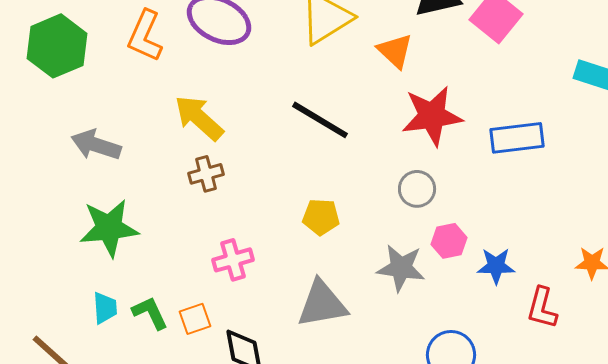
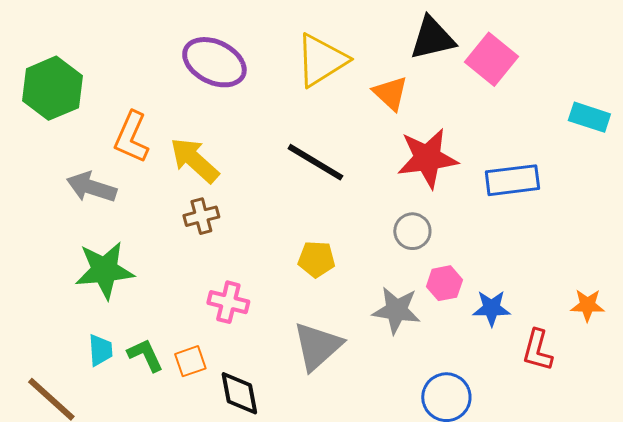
orange L-shape: (145, 36) -> (131, 137), moved
pink cross: (233, 260) -> (228, 302), turned 30
gray triangle: (322, 304) -> (317, 346), turned -32

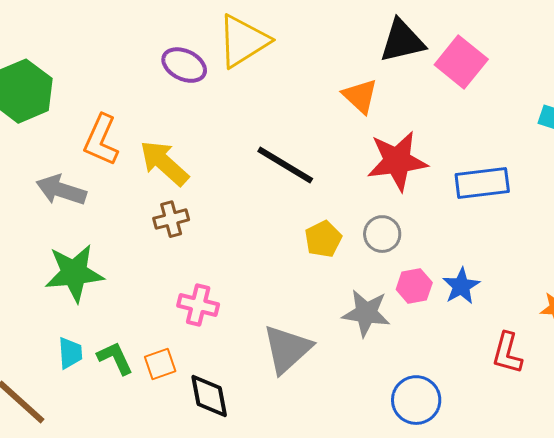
yellow triangle: (321, 60) -> (243, 41), moved
purple ellipse: (214, 62) -> (184, 65), size x0.7
yellow pentagon: (316, 259) -> (323, 239), moved, turned -30
blue star: (491, 308) -> (461, 286), moved, turned -30

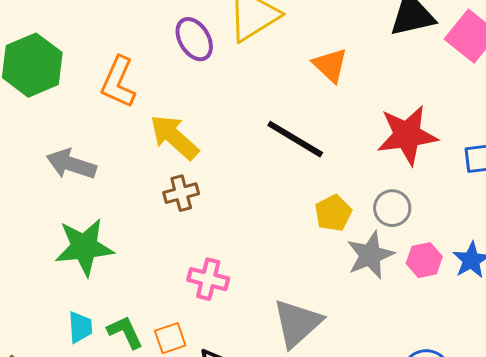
purple ellipse: (184, 65) -> (194, 39), turned 33
orange triangle: (360, 96) -> (330, 65), moved
orange L-shape: (101, 140) -> (118, 82), moved
gray star: (366, 313) -> (370, 255), moved, turned -30

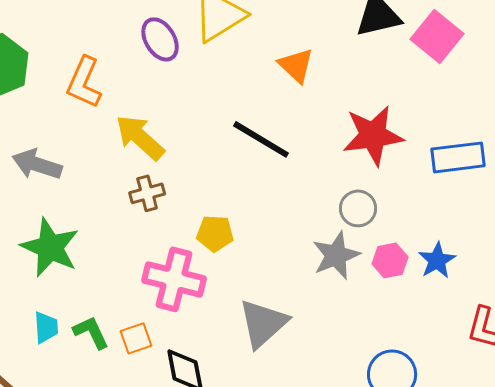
yellow pentagon: (333, 213) -> (215, 233), moved, turned 30
green star: (84, 247) -> (50, 247), turned 30
pink cross: (208, 279) -> (174, 279), size x1.5

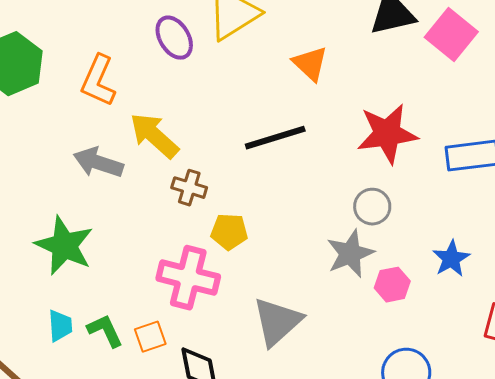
black line: (261, 139) -> (275, 138), turned -48
gray arrow: (37, 164) -> (98, 163), moved
brown cross: (147, 193) -> (189, 188), moved, turned 32
pink hexagon: (390, 260) -> (392, 285), moved

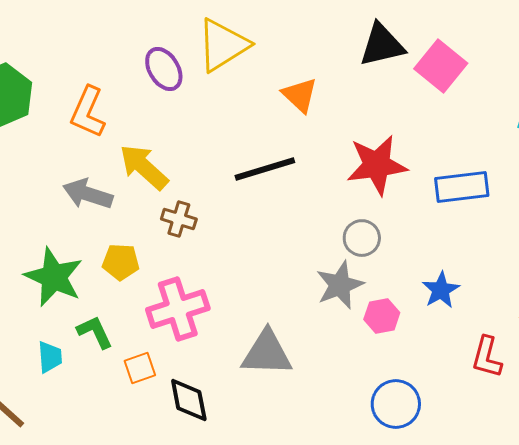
yellow pentagon: (229, 232) -> (121, 262), moved
pink cross: (188, 278) -> (178, 309), turned -32
gray triangle: (277, 322) -> (267, 353), turned 44
green L-shape: (105, 331) -> (95, 332), moved

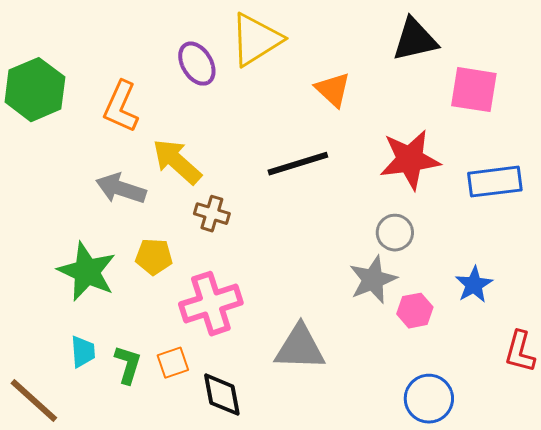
pink square: (441, 66) -> (474, 90), moved, turned -30
green L-shape: (95, 332) -> (128, 365), moved, turned 42

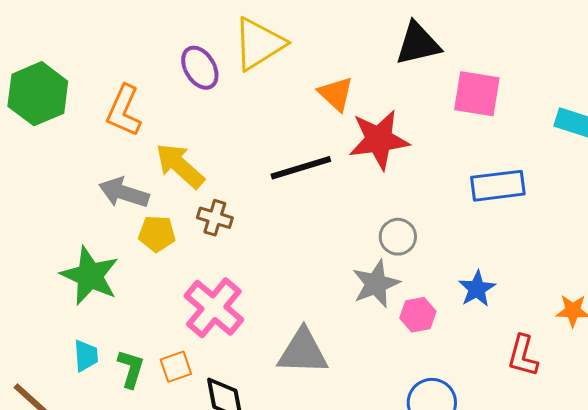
red star: (410, 160) -> (379, 140), moved
yellow pentagon: (154, 257) -> (157, 234), moved
pink cross: (211, 304) -> (214, 308), turned -32

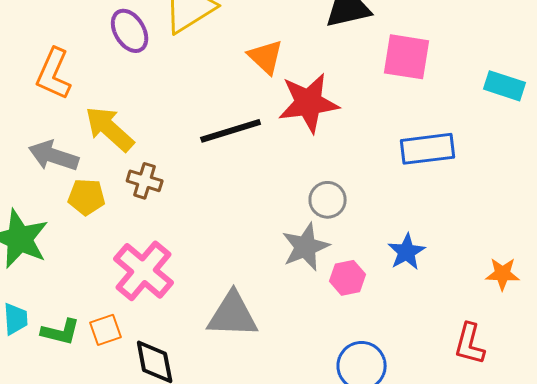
red L-shape: (523, 356) -> (470, 344), moved
green L-shape: (131, 369) -> (61, 332), turned 87

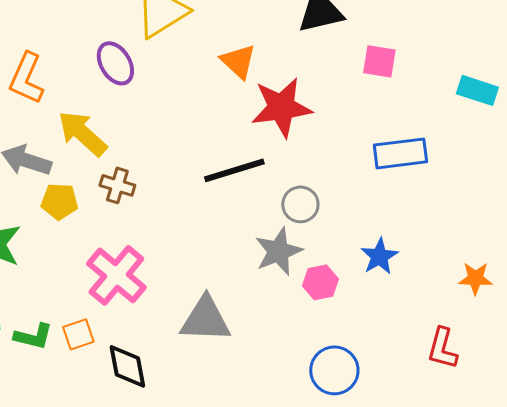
purple ellipse: (130, 31) -> (115, 63), moved
pink square: (407, 57) -> (379, 61), size x0.7
black line: (231, 131) -> (234, 170), moved

